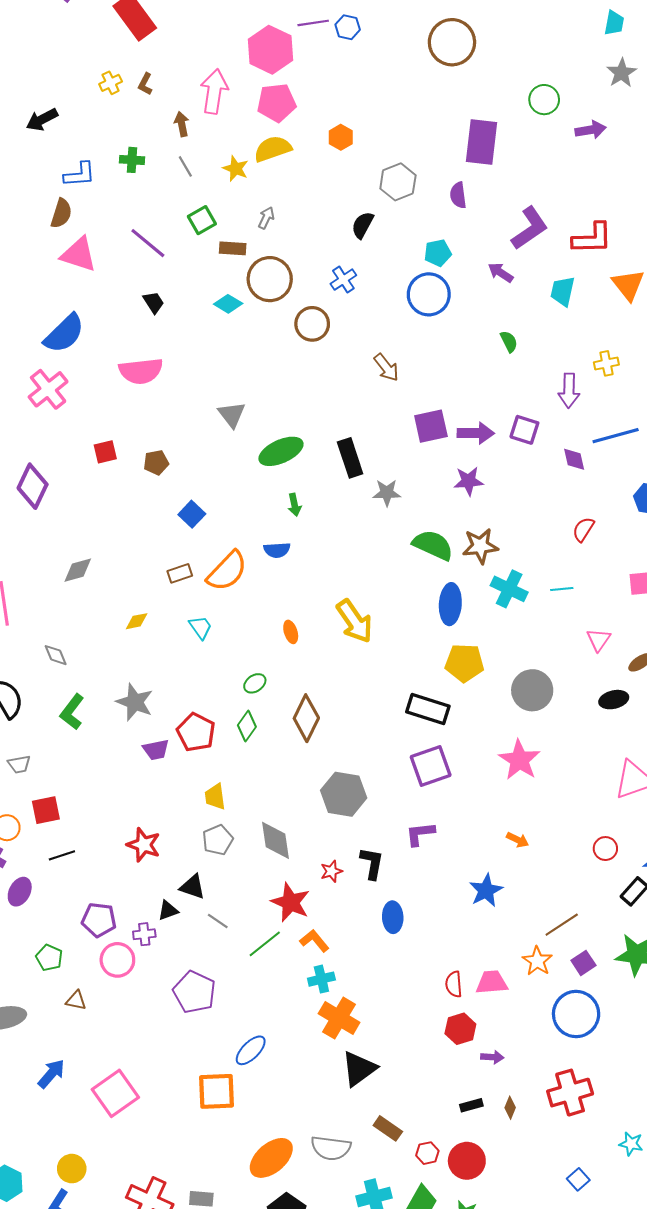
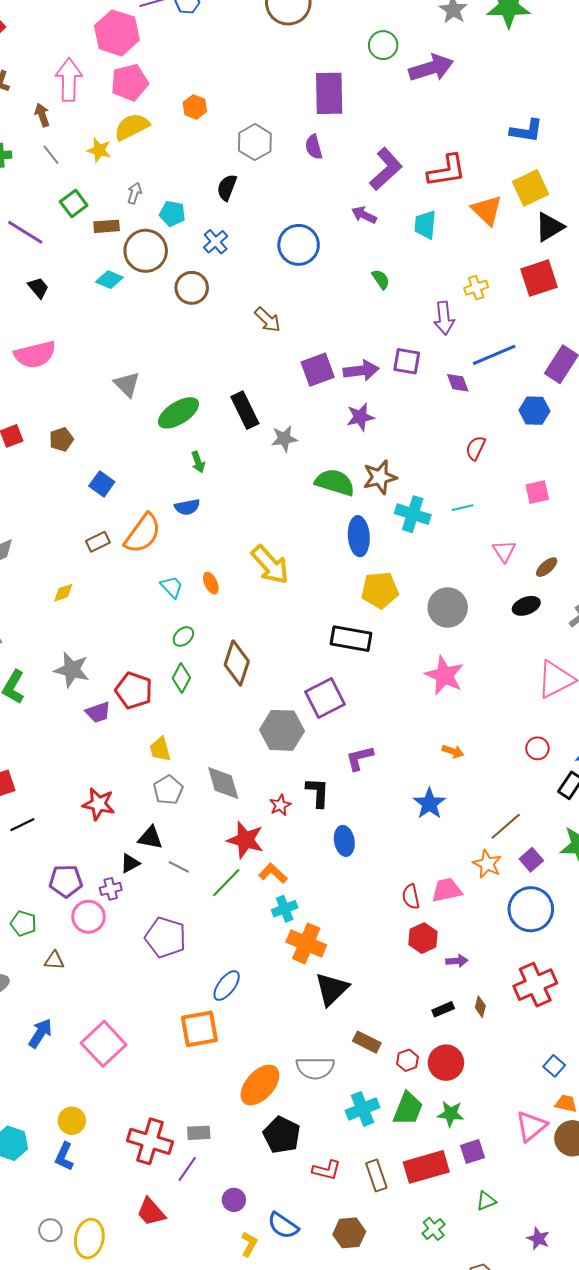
purple arrow: (591, 130) -> (431, 68), size x1.5
cyan pentagon: (438, 253) -> (172, 214), moved, turned 30
cyan trapezoid: (200, 627) -> (172, 587), moved
purple square: (431, 766) -> (325, 698), moved

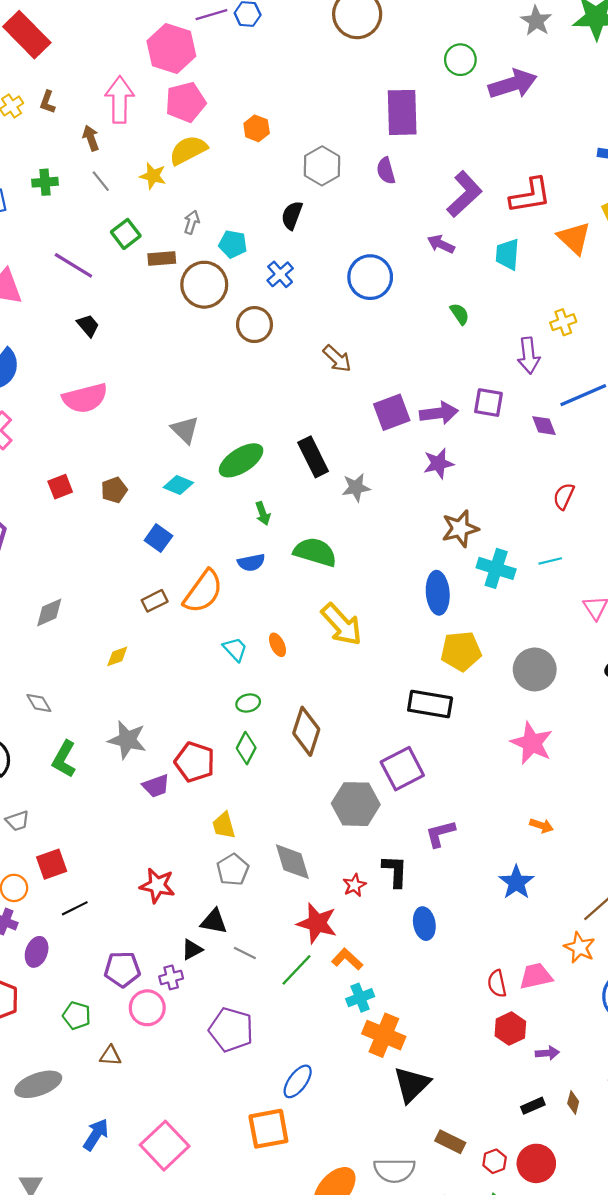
cyan diamond: (109, 280) -> (178, 485), moved
green semicircle: (335, 482) -> (315, 552), moved
green ellipse: (183, 637) -> (248, 703), turned 30

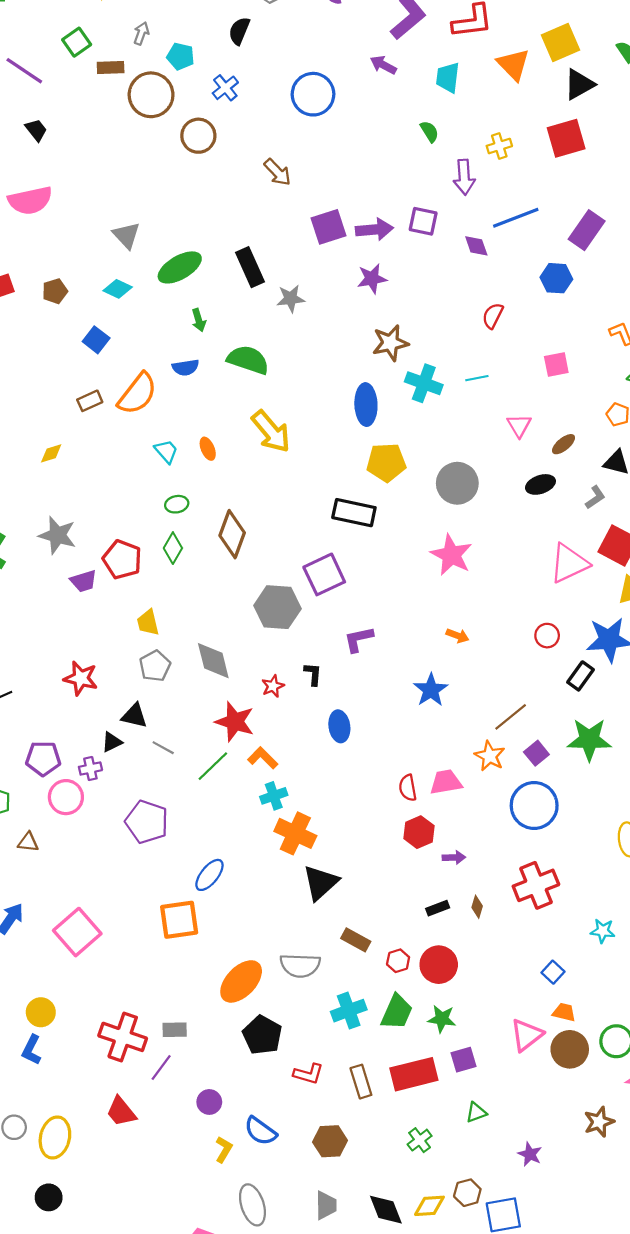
green semicircle: (460, 314) -> (429, 131), moved
black L-shape: (395, 871) -> (313, 674), size x0.7

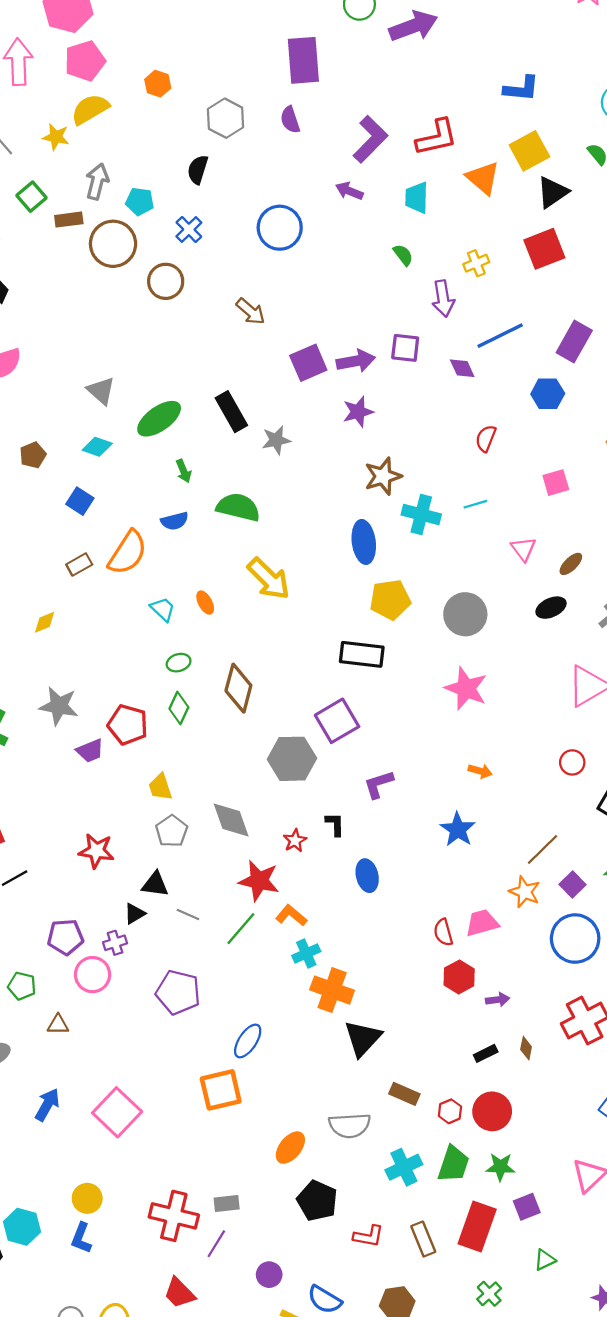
gray arrow: (141, 33) -> (97, 181), size x1.5
orange ellipse: (241, 981) -> (290, 1148), size x0.7
red rectangle: (414, 1074) -> (477, 1227), turned -51

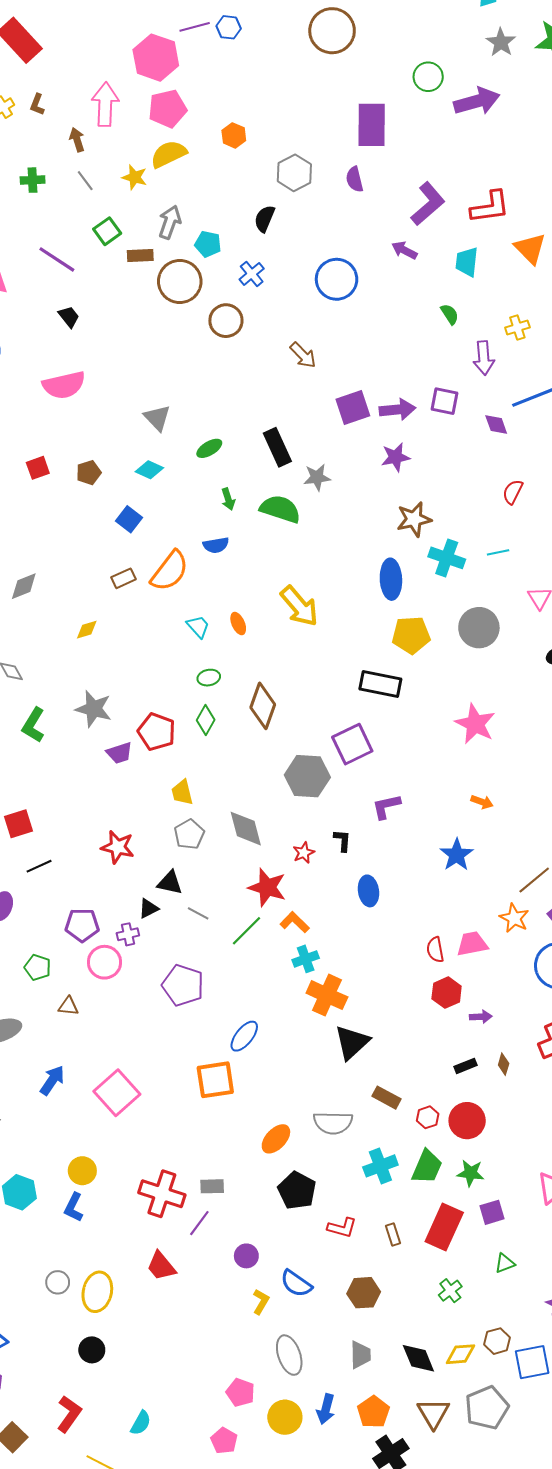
green ellipse: (159, 419) -> (209, 448), size x0.6
green semicircle: (238, 507) -> (280, 509), moved
gray circle: (465, 614) -> (479, 628), moved
brown rectangle: (423, 1239) -> (393, 1235), size x0.7

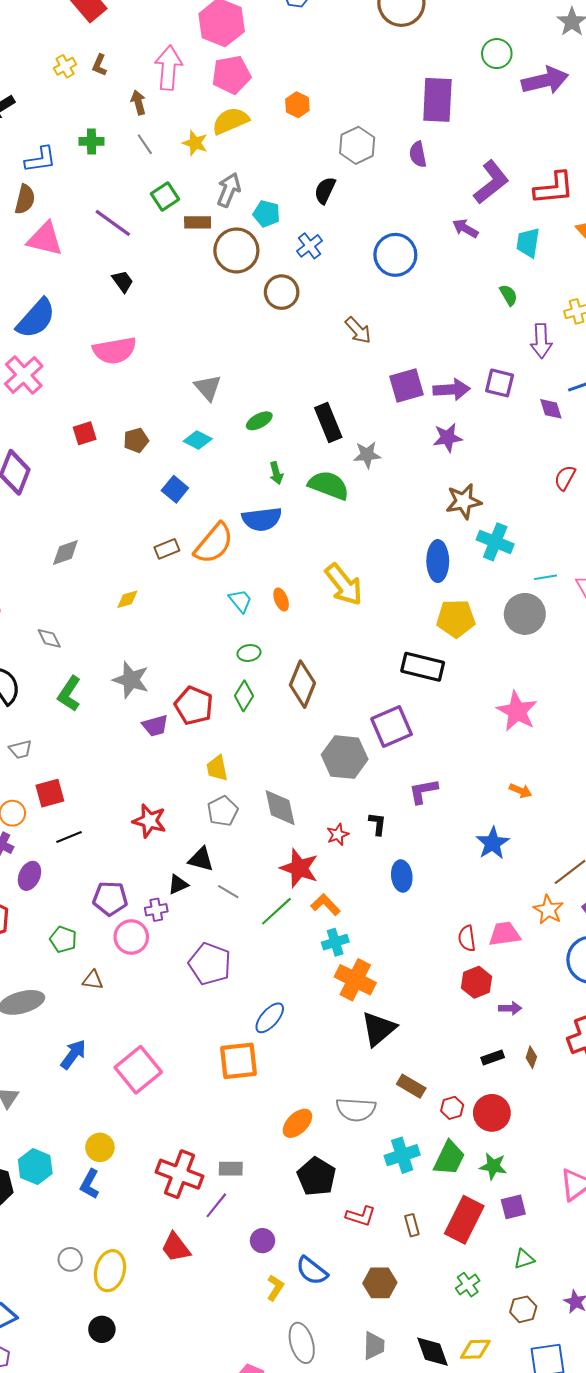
blue semicircle: (216, 545) -> (262, 519), size x1.5
cyan line: (498, 552) -> (546, 577), moved
brown hexagon: (497, 1341) -> (523, 1309), moved

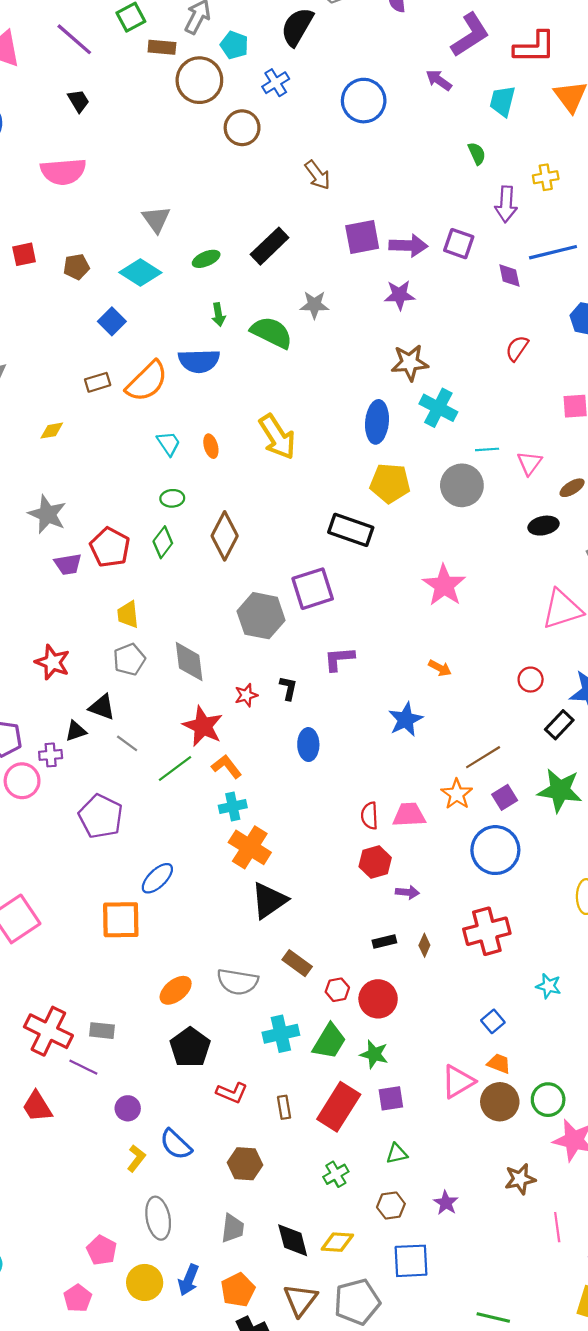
black semicircle: (325, 190) -> (297, 27), size x1.4
black rectangle: (328, 423) -> (270, 246), moved, turned 63
cyan diamond: (198, 440) -> (140, 273), size x1.4
purple line: (216, 1205) -> (83, 1067), turned 72

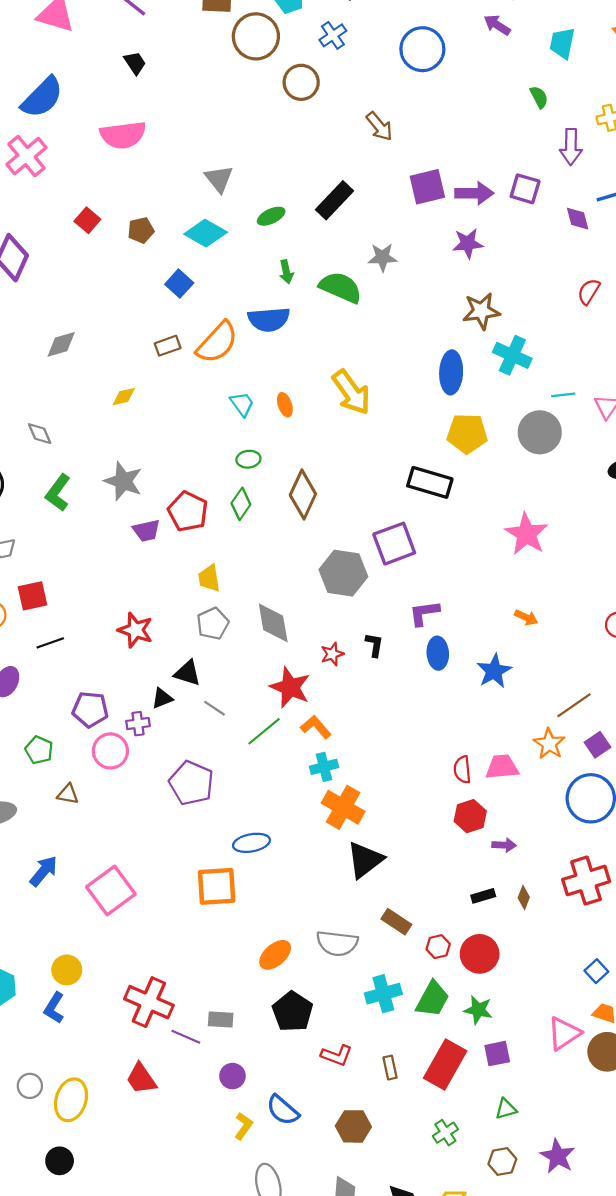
red square: (24, 254) -> (87, 220), turned -35
blue ellipse: (308, 745) -> (438, 653), moved
blue ellipse: (157, 878) -> (251, 843), turned 36
gray rectangle: (102, 1031) -> (221, 1020), moved
purple star: (446, 1203) -> (558, 1156), size x1.4

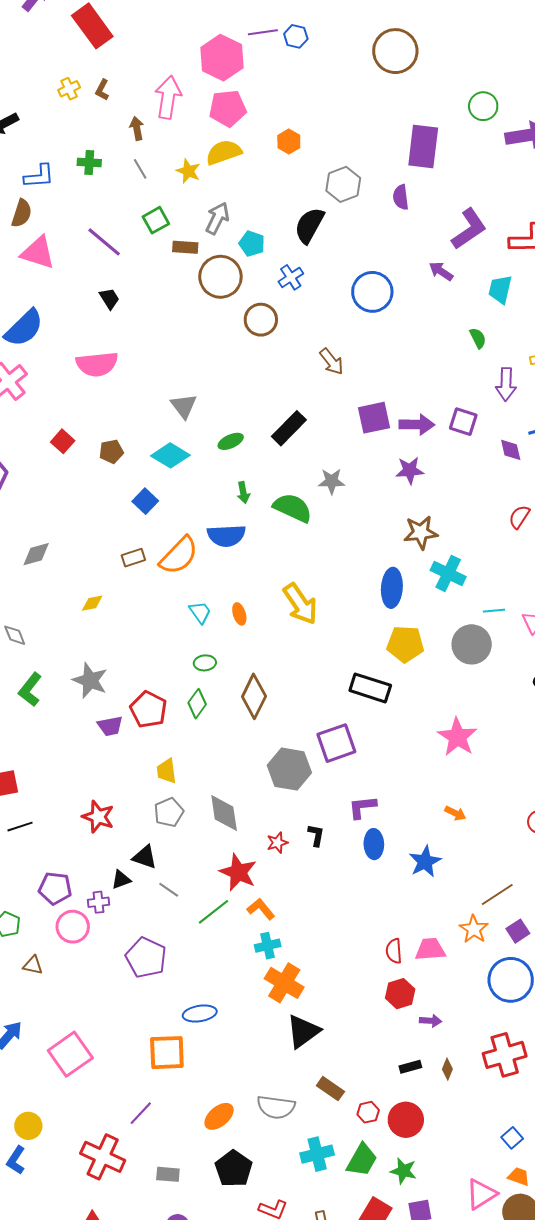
purple line: (186, 1037) -> (141, 1113), moved, turned -72

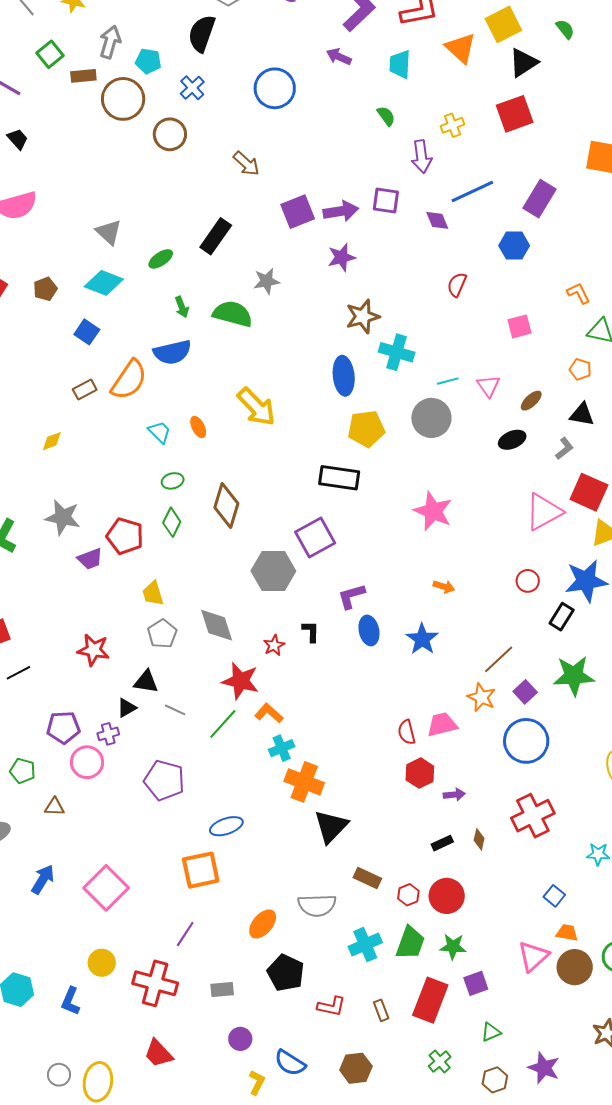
yellow circle: (28, 1126) -> (102, 963), moved

